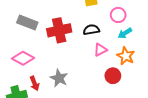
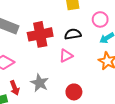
pink triangle: (100, 50) -> (66, 56), moved
red circle: (113, 76) -> (74, 92), moved

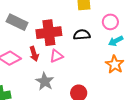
pink triangle: (66, 56) -> (56, 56), moved
red arrow: (15, 88) -> (34, 54), moved

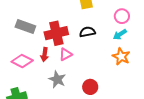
pink circle: (110, 22) -> (122, 16), moved
red arrow: (34, 54) -> (45, 55), turned 32

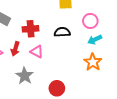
pink circle: (122, 16) -> (90, 21), moved
red cross: (56, 33) -> (31, 29), size x0.7
pink triangle: (66, 54) -> (37, 52), turned 48

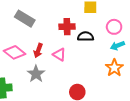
red cross: (31, 29) -> (67, 27), moved
gray star: (25, 76) -> (36, 74), moved

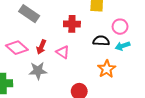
black semicircle: (86, 36) -> (101, 41), moved
orange star: (114, 68) -> (107, 69), moved
gray star: (36, 74) -> (38, 71), turned 30

